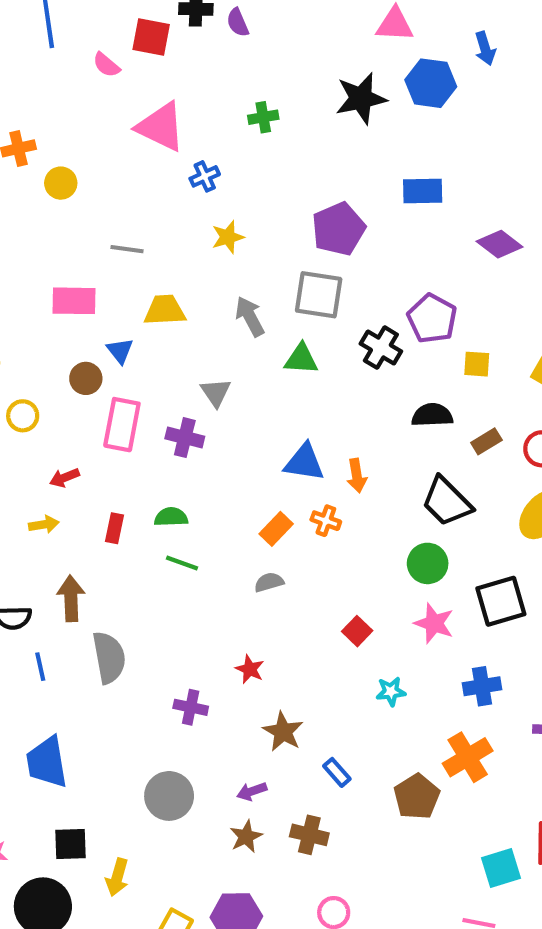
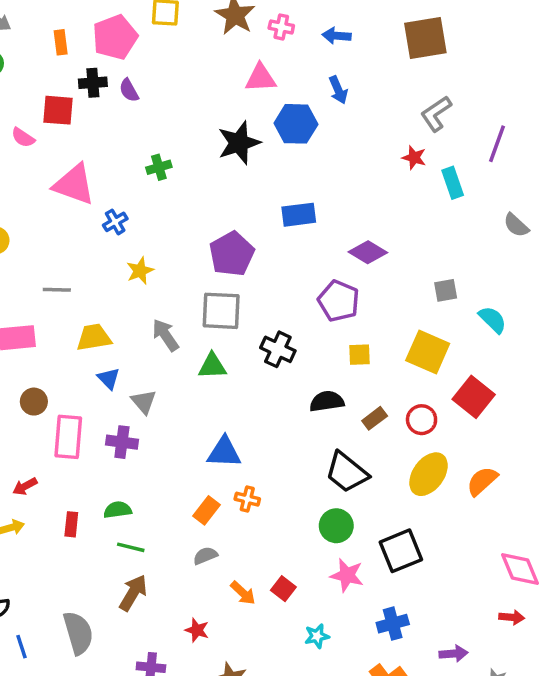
purple pentagon: (432, 319) -> (339, 301), moved
blue triangle: (120, 351) -> (109, 378), moved
orange arrow: (357, 476) -> (243, 593), moved, turned -32
brown arrow: (71, 598) -> (133, 593), moved, turned 39

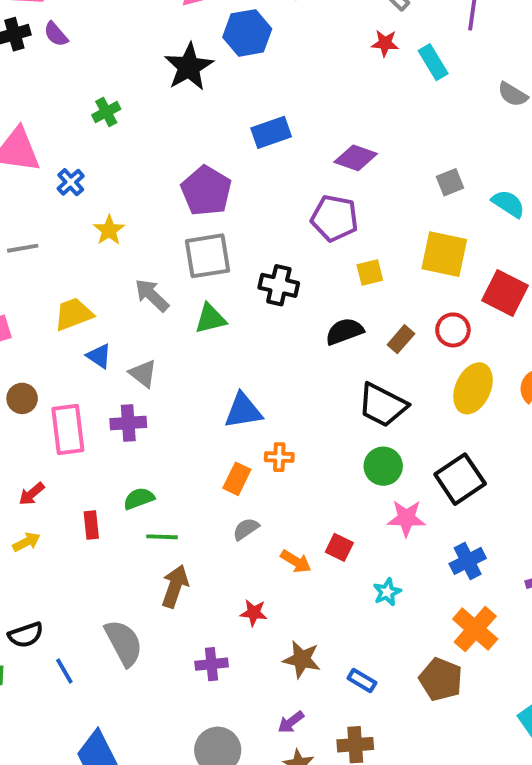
gray line: (57, 290) -> (23, 248), moved

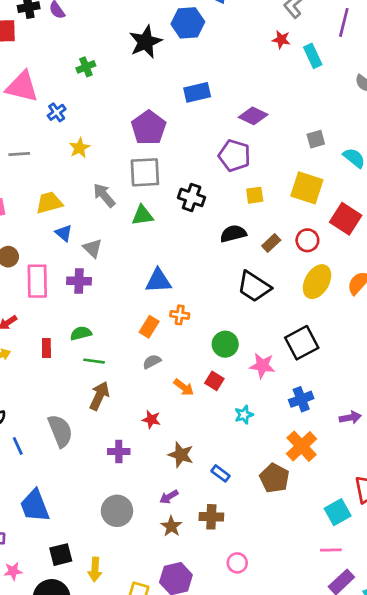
green circle: (383, 466) -> (225, 344), moved

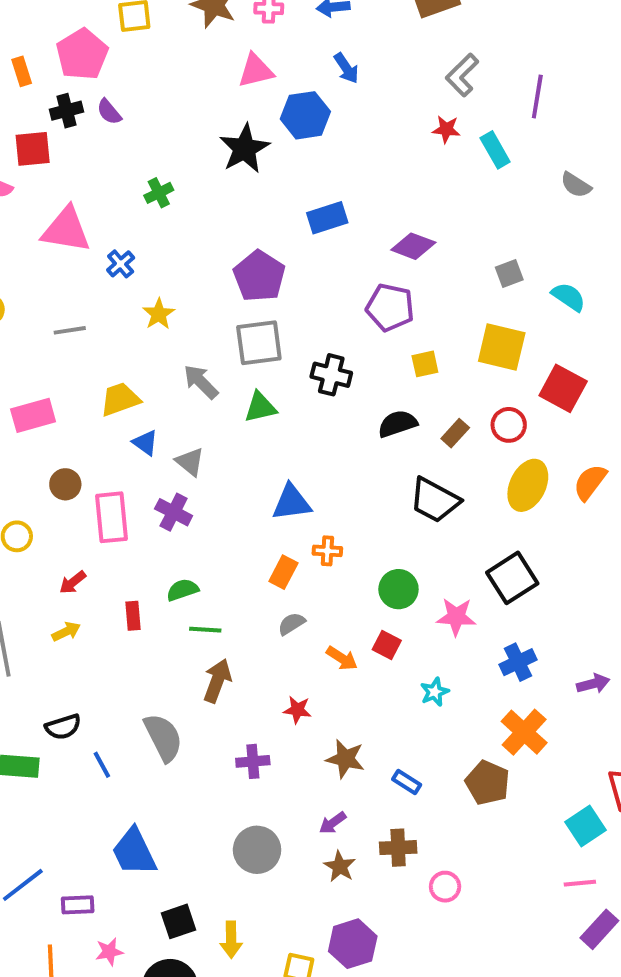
purple cross: (79, 281) -> (174, 512), turned 30
pink circle: (237, 563) -> (445, 887), moved

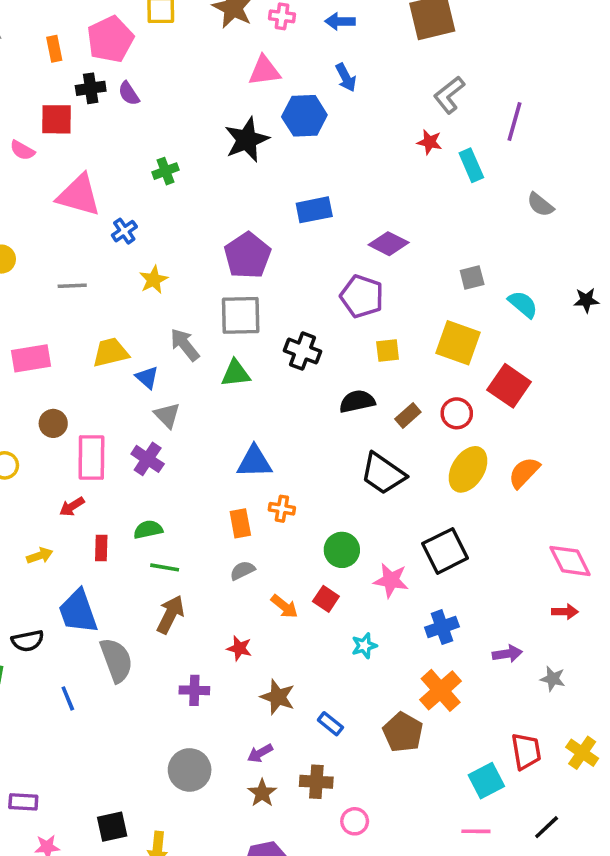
blue triangle: (145, 443) -> (147, 378), moved
orange rectangle: (283, 572) -> (240, 523), turned -44
red arrow: (73, 582) -> (72, 507), moved
blue line: (102, 765) -> (68, 698), moved
blue trapezoid: (134, 852) -> (78, 611), moved

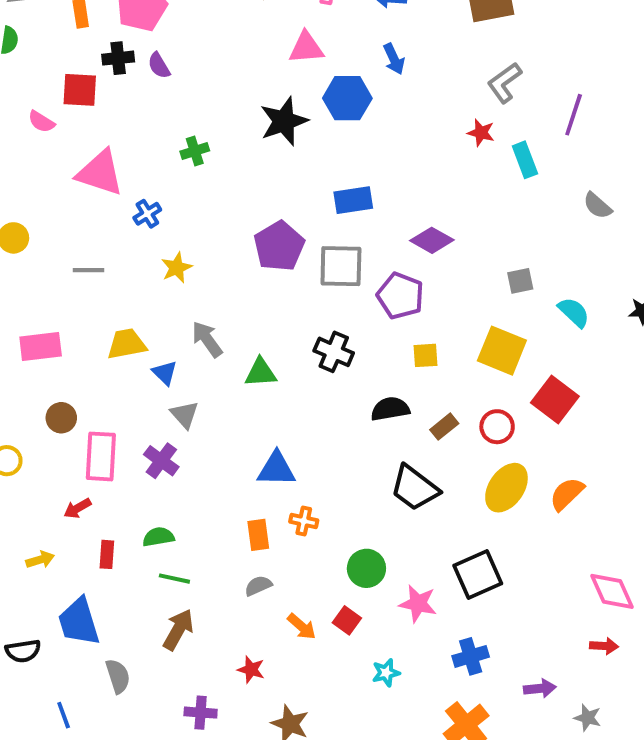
gray square: (241, 315) -> (341, 266), moved
gray semicircle: (116, 660) -> (118, 676), size x0.7

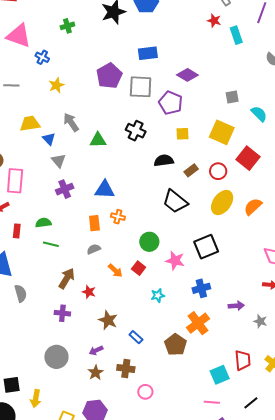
blue cross: (147, 214) -> (42, 57), turned -32
purple cross: (161, 461) -> (65, 189), moved, turned 30
brown arrow: (178, 630) -> (67, 278), moved

